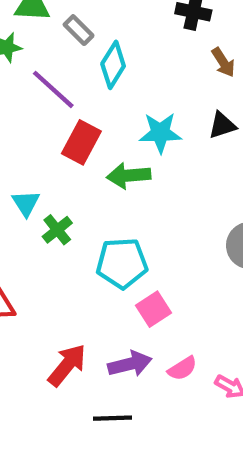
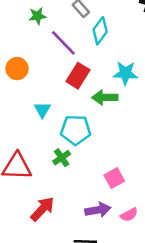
green cross: (57, 230) -> (62, 158), moved
cyan pentagon: (122, 263) -> (76, 130), moved
red arrow: (67, 365) -> (42, 209), moved

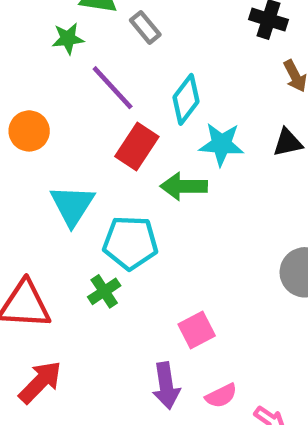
cyan diamond: (100, 31) -> (186, 99), moved
cyan triangle: (42, 110) -> (72, 205), size x1.5
red arrow: (42, 209) -> (40, 382), moved
purple arrow: (98, 210) -> (166, 386), turned 90

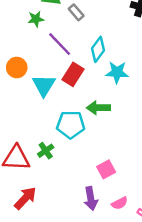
green arrow: (184, 186) -> (98, 108), moved
cyan triangle: (72, 205) -> (44, 85), moved
green cross: (104, 291) -> (46, 151), moved

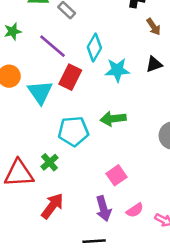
green star: (36, 19) -> (13, 31), moved
green arrow: (98, 108) -> (113, 119), moved
red arrow: (25, 198) -> (52, 206), moved

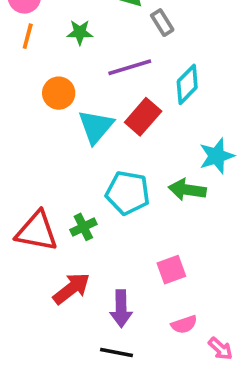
purple line: (53, 46) -> (130, 67), turned -72
cyan star: (117, 70) -> (217, 156), moved, turned -30
purple arrow: (103, 209) -> (121, 309), moved

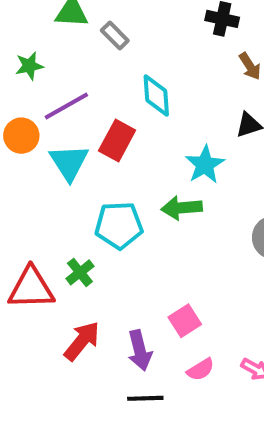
purple line: (130, 67) -> (66, 106), moved
cyan diamond: (187, 84) -> (156, 95), turned -36
pink square: (171, 270) -> (185, 321), moved
pink semicircle: (184, 324) -> (201, 370), moved

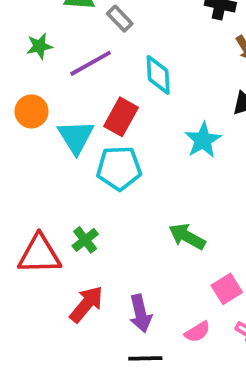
purple line: (66, 106) -> (91, 63), moved
green arrow: (182, 208) -> (187, 236), moved, turned 33
cyan pentagon: (119, 225) -> (119, 168), moved
pink square: (185, 321) -> (227, 289), moved

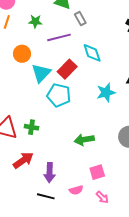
cyan diamond: (158, 75) -> (92, 53), turned -30
green arrow: (187, 236) -> (84, 140), turned -54
green cross: (85, 240) -> (32, 127), turned 32

